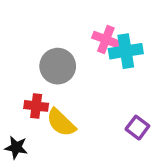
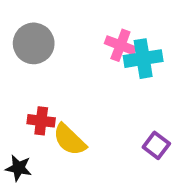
gray circle: (58, 66) -> (34, 43), moved

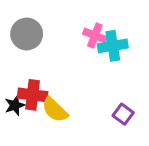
red cross: (41, 121) -> (33, 95), size x1.4
black star: (19, 168) -> (15, 105), moved, turned -30

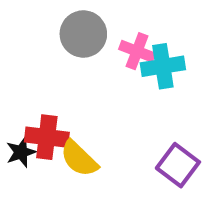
gray circle: (27, 34) -> (83, 34), moved
purple square: (123, 114) -> (178, 165), size x1.4

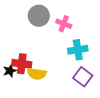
cyan cross: (163, 66) -> (78, 50), moved
yellow semicircle: (79, 159) -> (37, 74), turned -36

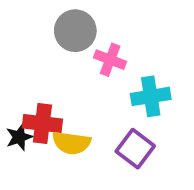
pink cross: (64, 24) -> (110, 60), moved
purple square: (83, 77) -> (135, 149), moved

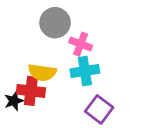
cyan cross: (151, 96) -> (85, 71), moved
yellow semicircle: (71, 143) -> (42, 72), moved

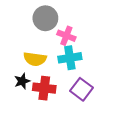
red cross: (31, 91) -> (44, 88), moved
black star: (14, 101) -> (22, 81), moved

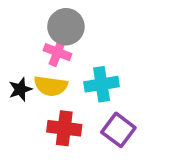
pink cross: (66, 36) -> (58, 52), moved
black star: (22, 81) -> (20, 89), moved

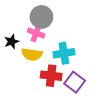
black star: (20, 89) -> (12, 42), moved
red cross: (64, 128) -> (51, 76), moved

